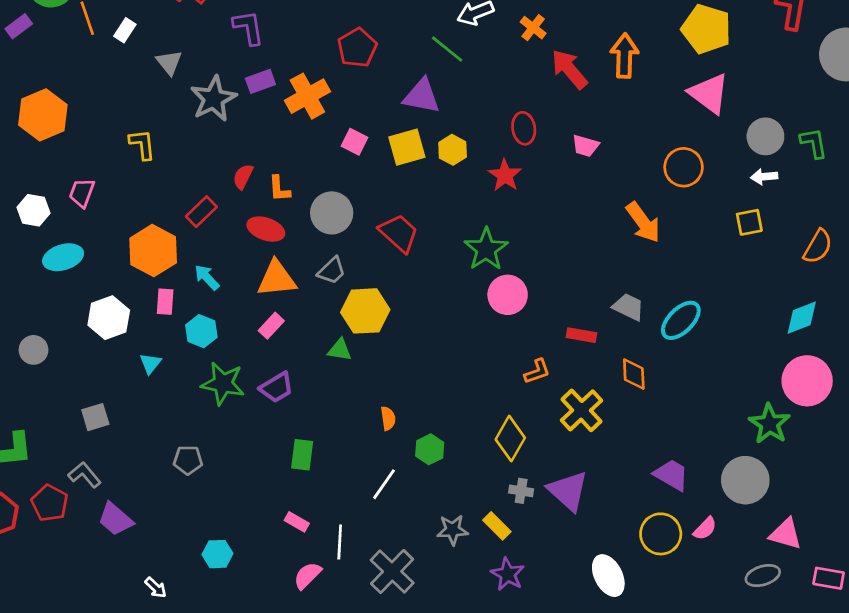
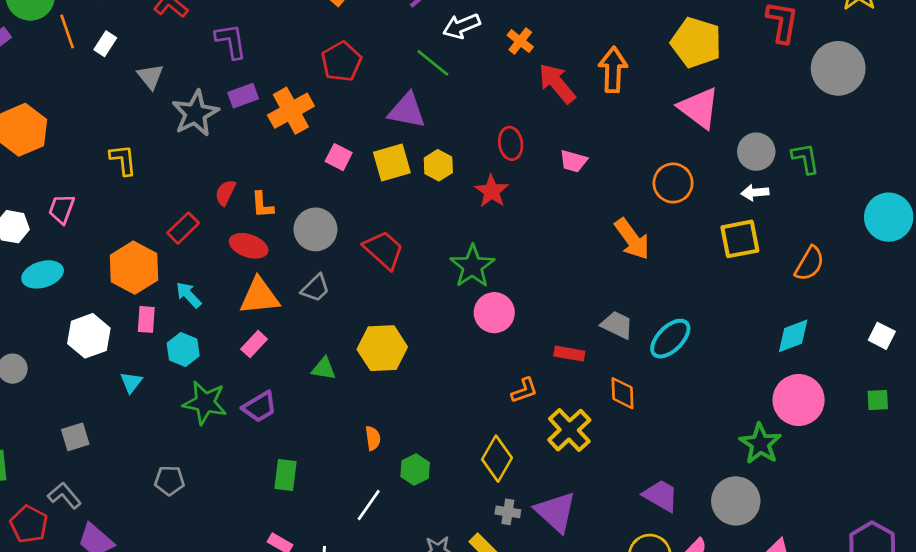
yellow square: (749, 222) -> (740, 239), size x1.4
yellow hexagon: (365, 311) -> (382, 348), moved

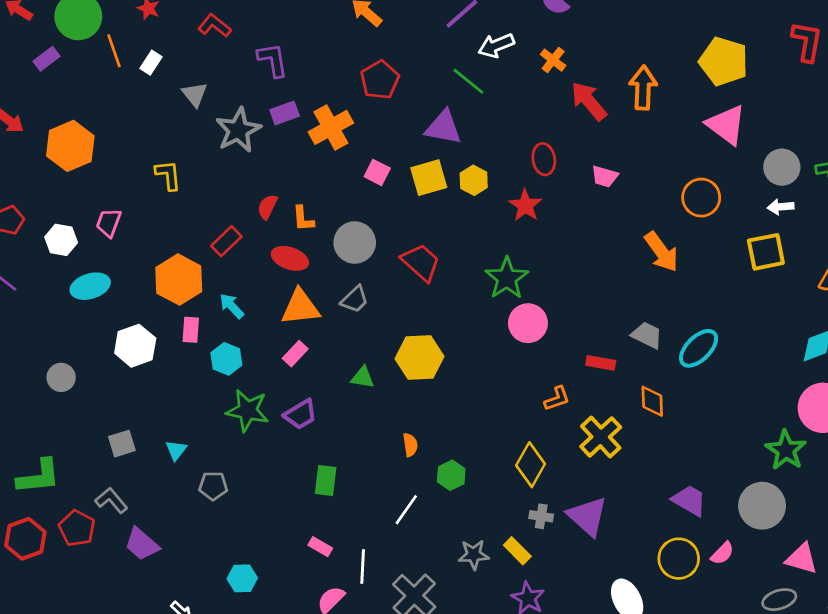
cyan triangle: (131, 382) -> (176, 450), moved

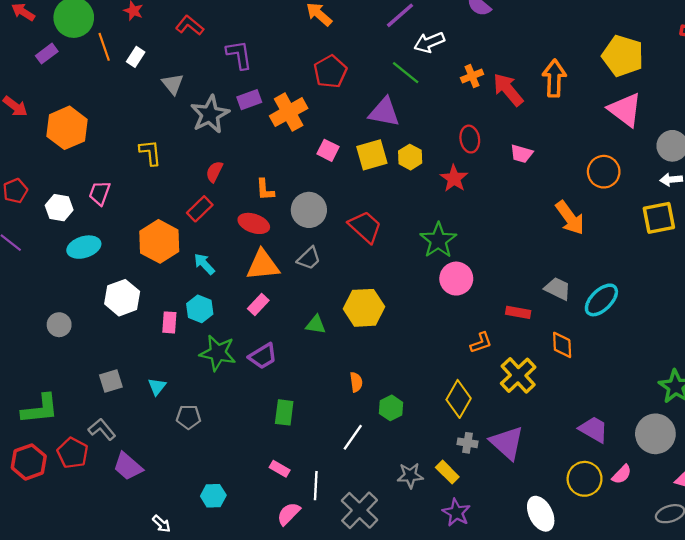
orange cross: (553, 60) -> (472, 76), moved, turned 30
red semicircle: (267, 207) -> (214, 172), moved
pink rectangle: (191, 330) -> (169, 322), moved

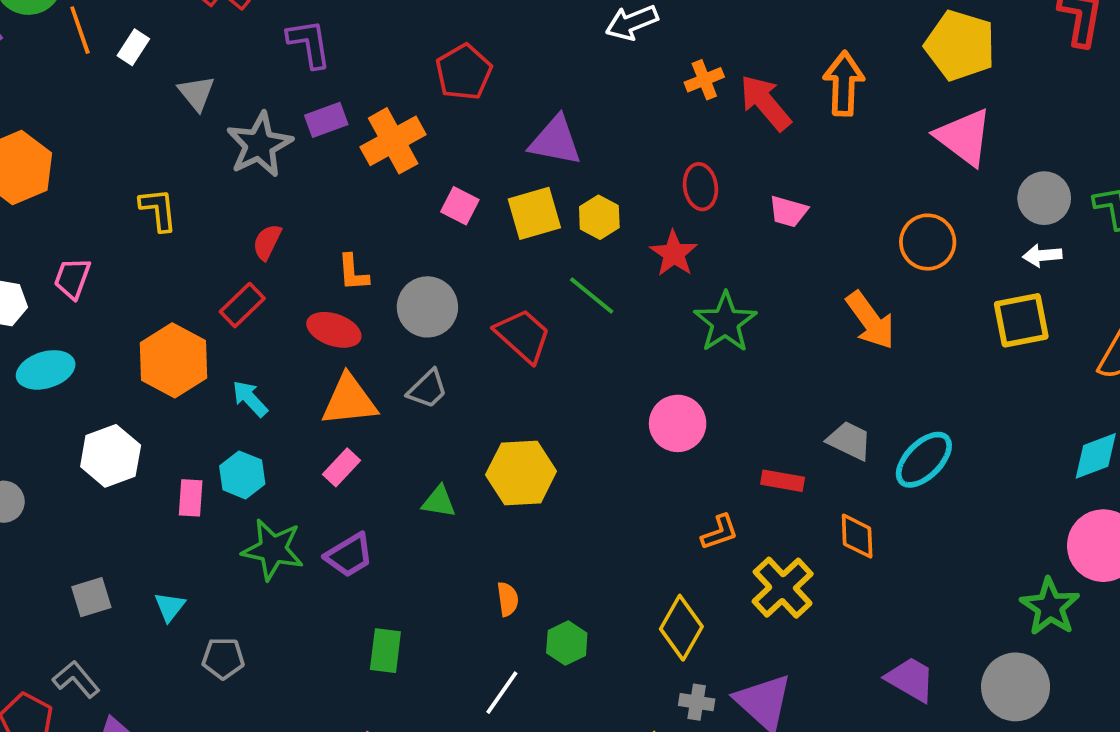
green line: (406, 73) -> (592, 295), moved
green star: (438, 240) -> (725, 322), moved

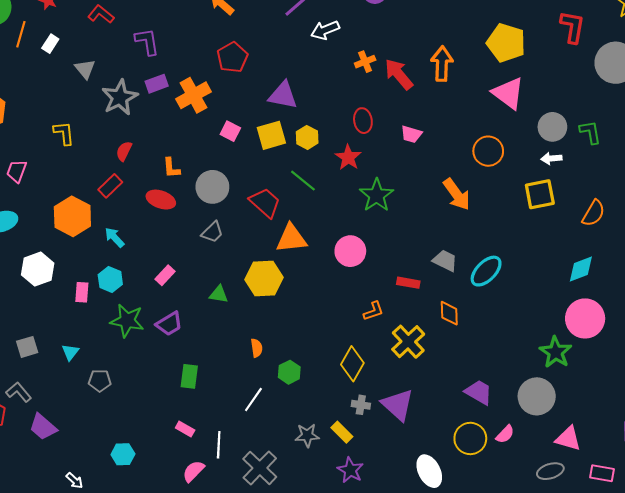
orange line: (80, 30) -> (21, 34), turned 35
orange triangle: (349, 401) -> (291, 238), moved

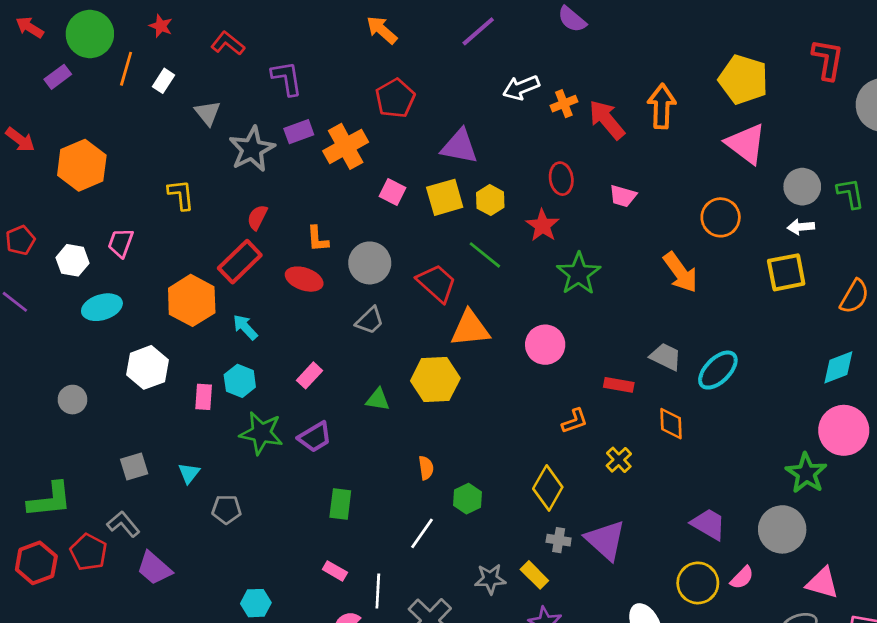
white arrow: (325, 30) -> (521, 88), moved
red rectangle: (110, 186) -> (240, 262), size x1.4
yellow cross: (408, 342) -> (619, 460), size x0.6

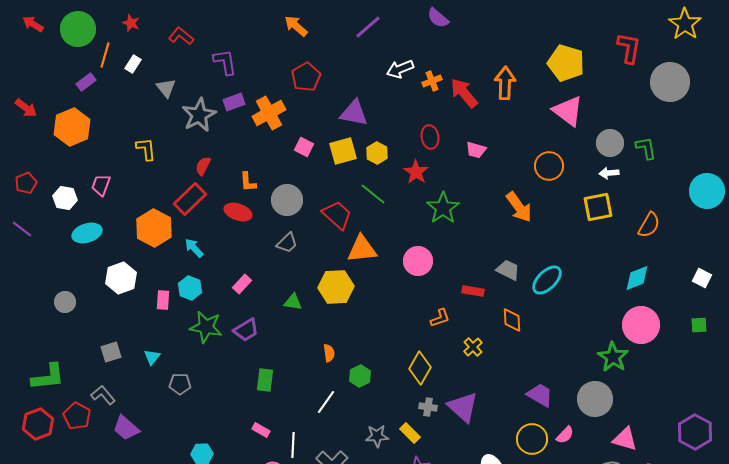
purple rectangle: (58, 77) -> (86, 82), moved

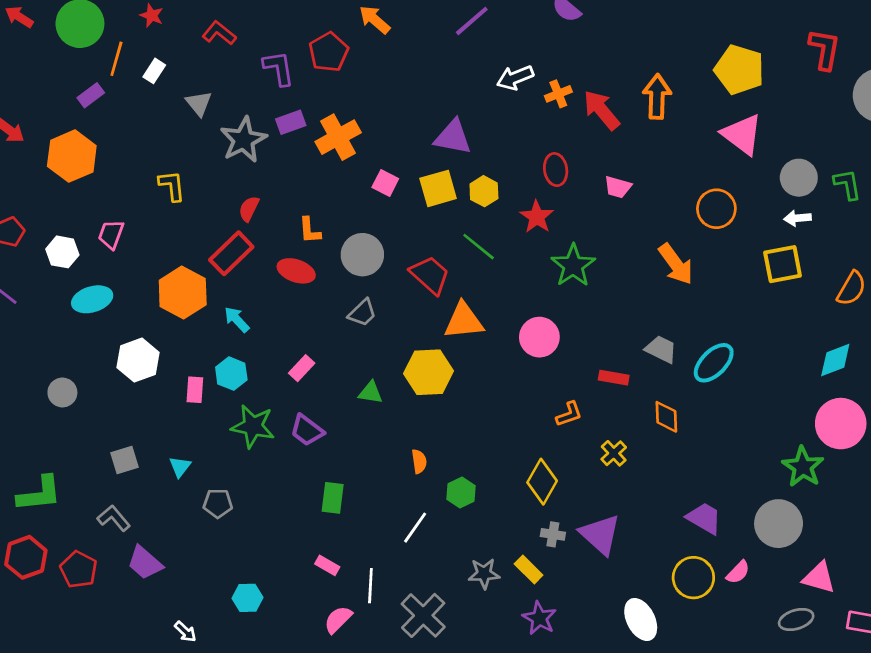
red pentagon: (306, 77) -> (329, 52), moved
purple trapezoid: (246, 330) -> (307, 430), turned 68
red pentagon: (77, 416) -> (79, 569), moved

